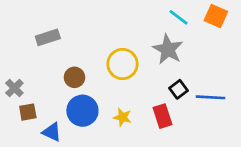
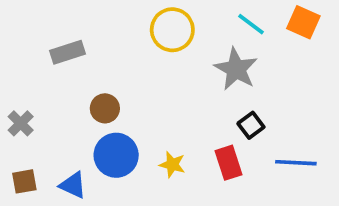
yellow circle: (122, 64) -> (172, 30), moved
blue line: (210, 97) -> (296, 163), moved
brown square: (28, 112) -> (24, 181), moved

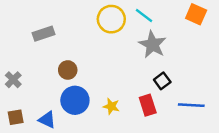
cyan line: (251, 24) -> (144, 15), moved

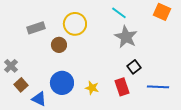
yellow circle: (111, 19) -> (75, 24), moved
brown circle: (68, 70) -> (59, 45), moved
brown square: (16, 117) -> (21, 85), moved, turned -32

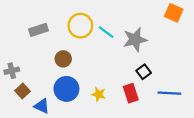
cyan line: (119, 13) -> (106, 32), moved
gray star: (126, 37) -> (135, 40), turned 30
brown circle: (59, 45) -> (63, 59), moved
gray cross: (11, 66) -> (12, 71), turned 32

